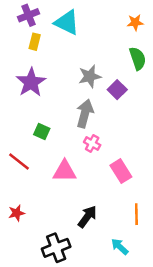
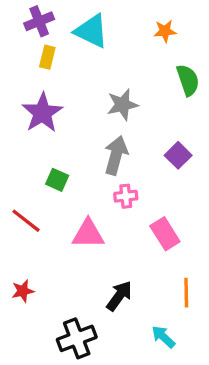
orange star: (135, 22) -> (165, 31), moved
purple square: (117, 90) -> (178, 155), moved
pink cross: (92, 144) -> (126, 196), turned -35

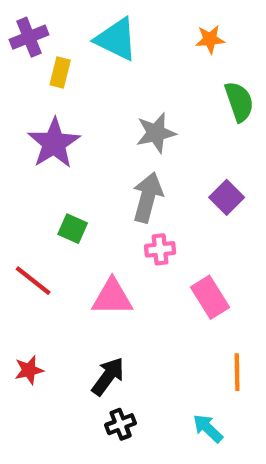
purple cross: (39, 21) -> (29, 37), moved
black arrow: (119, 296) -> (108, 376), moved
black cross: (77, 338) -> (121, 424), moved, size x0.6

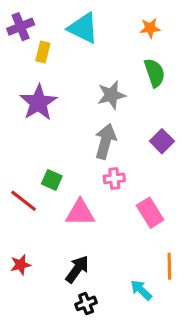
green semicircle: (239, 102) -> (155, 73), moved
green square: (73, 229) -> (52, 180), moved
cyan arrow: (208, 428) -> (141, 290), moved

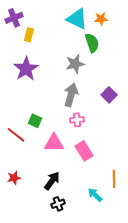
cyan triangle: (83, 28) -> (77, 19), moved
green semicircle: (155, 73) -> (92, 43), moved
pink rectangle: (150, 213) -> (84, 151), moved

